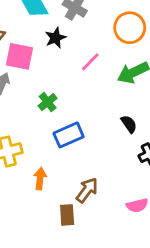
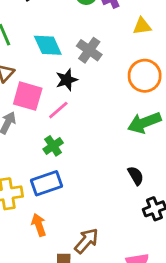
pink line: (90, 62) -> (58, 110), moved
blue rectangle: (69, 135) -> (46, 183), moved
orange arrow: (40, 179) -> (39, 225), turned -30

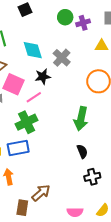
green arrow: (144, 123) -> (81, 119), moved, turned -65
green cross: (53, 146) -> (27, 122), size x1.5

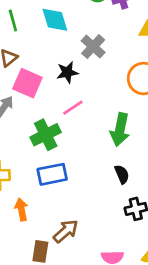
cyan diamond: (33, 50) -> (55, 20), moved
pink line: (34, 97) -> (73, 108), moved
blue rectangle: (18, 148) -> (52, 174), moved

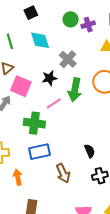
green arrow: (120, 130) -> (75, 90), moved
green cross: (46, 135) -> (34, 123), turned 35
brown arrow: (66, 231) -> (63, 173), moved, turned 108

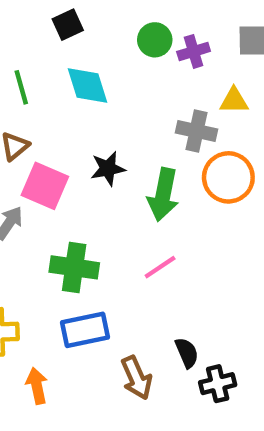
gray cross: (68, 59) -> (197, 131), moved, turned -30
pink line: (54, 103) -> (160, 267), moved
black semicircle: (90, 151) -> (187, 353), moved

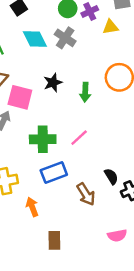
yellow triangle: (234, 101) -> (110, 27), moved
gray cross: (197, 131) -> (65, 38), moved, turned 30
green arrow: (163, 195) -> (85, 92), size x0.7
pink line: (160, 267) -> (79, 138), moved

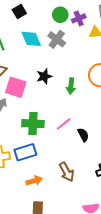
blue rectangle: (54, 172) -> (25, 152), moved
black semicircle: (111, 176) -> (83, 135), moved
orange arrow: (32, 207) -> (34, 181), moved, turned 91

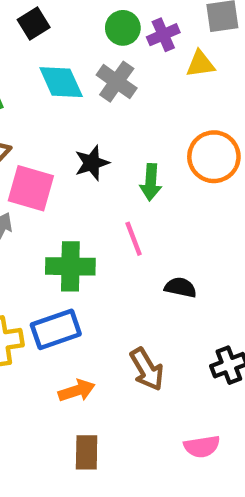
pink line: (64, 124) -> (134, 239), moved, turned -70
black semicircle: (83, 135) -> (180, 287), turned -48

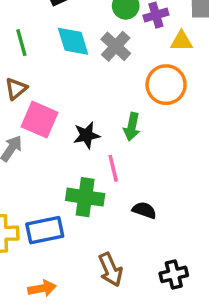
orange circle: (214, 157) -> (166, 85), moved
black star: (92, 163) -> (86, 135), moved
green cross: (70, 266) -> (85, 197), moved
orange arrow: (77, 391) -> (42, 288), moved

